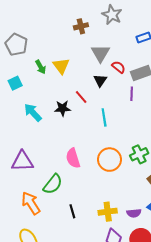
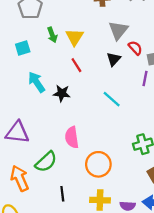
red line: (81, 97) -> (76, 65), moved
black star: (63, 108) -> (62, 93), moved
cyan line: (104, 117) -> (112, 99), turned -48
orange circle: (109, 160) -> (98, 164), moved

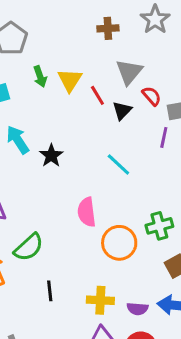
red line: (76, 65) -> (97, 95), moved
black star: (62, 93) -> (51, 156), turned 30
pink semicircle: (72, 137) -> (87, 212), moved
orange circle: (98, 164) -> (119, 243), moved

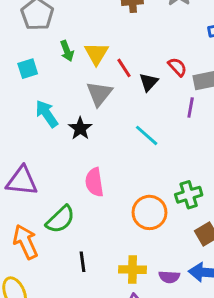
gray triangle: (129, 72) -> (99, 94), moved
pink semicircle: (87, 212) -> (94, 182), moved

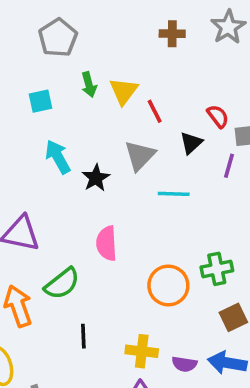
black triangle: (149, 82) -> (191, 143), moved
gray triangle: (99, 94) -> (140, 155), moved
cyan line: (147, 135) -> (174, 194), turned -45

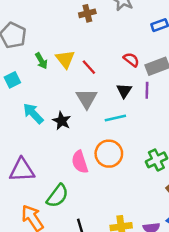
black triangle: (191, 143) -> (124, 91), moved
orange circle: (168, 285) -> (109, 154), moved

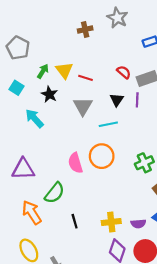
green arrow: (41, 61) -> (43, 71), turned -120
red line: (89, 67) -> (86, 78), turned -32
cyan square: (12, 80) -> (16, 88), turned -32
black star: (62, 121) -> (49, 94), moved

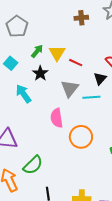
black triangle: (117, 100) -> (100, 79), moved
cyan line: (108, 124) -> (91, 97), moved
pink semicircle: (75, 163) -> (57, 118), moved

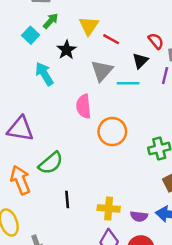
green arrow: (37, 51) -> (51, 21), moved

